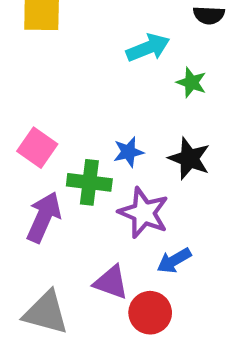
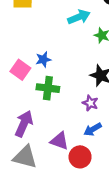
blue star: (128, 152) -> (43, 59), moved
purple star: (144, 213) -> (90, 103), moved, size x0.6
purple arrow: (44, 217) -> (24, 124), moved

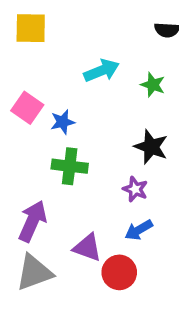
cyan arrow: (79, 17) -> (102, 71), moved
pink square: (20, 70) -> (27, 108), moved
gray triangle: (25, 157) -> (34, 272), turned -35

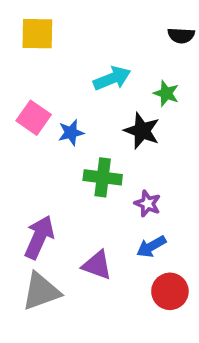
black star: (151, 147) -> (142, 131), moved
green cross: (70, 166) -> (103, 177), moved
red circle: (119, 272) -> (170, 291), moved

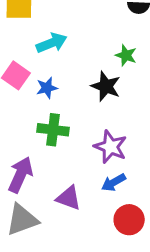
cyan arrow: (112, 78) -> (52, 43), moved
green cross: (103, 177) -> (53, 130), moved
purple star: (148, 204) -> (110, 147), size x1.5

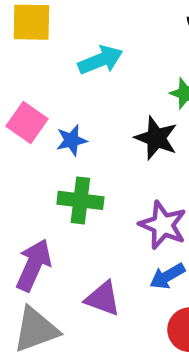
cyan arrow: (52, 43) -> (100, 60), moved

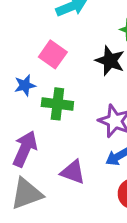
pink square: (27, 122) -> (53, 54), moved
blue star: (72, 140) -> (25, 85), moved

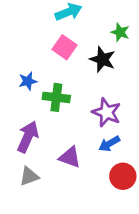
pink square: (53, 54) -> (64, 47), moved
gray triangle: (26, 194) -> (29, 176), size x0.7

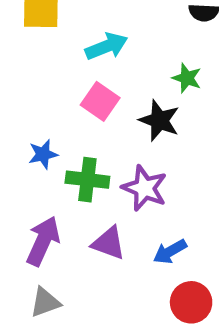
purple star: (107, 112) -> (145, 188), moved
purple triangle: (70, 157) -> (109, 243), moved

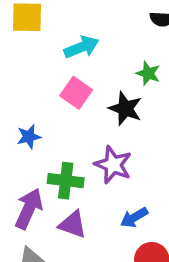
green cross: (87, 180) -> (66, 181), moved
purple triangle: (109, 243) -> (73, 224), moved

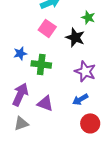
purple star: (113, 165) -> (85, 71), moved
green cross: (66, 181) -> (41, 64), moved

